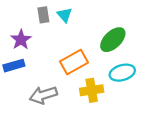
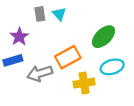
gray arrow: (43, 95) -> (40, 73), moved

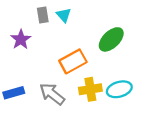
blue rectangle: (13, 60) -> (14, 93), moved
cyan ellipse: (112, 67) -> (119, 89), moved
gray arrow: (40, 73) -> (52, 94), moved, turned 55

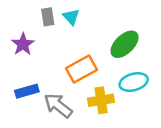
cyan ellipse: (119, 89) -> (134, 82), moved
blue rectangle: (14, 93) -> (27, 91), moved

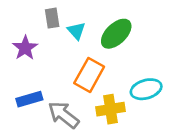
cyan triangle: (71, 17) -> (76, 31), moved
green ellipse: (125, 44) -> (116, 34), moved
orange rectangle: (82, 69) -> (89, 75), turned -32

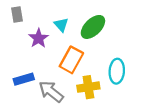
gray rectangle: (52, 18) -> (17, 14), moved
purple star: (25, 48) -> (39, 38), moved
cyan ellipse: (146, 89) -> (117, 71), turned -70

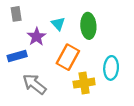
green ellipse: (93, 27) -> (88, 26), turned -50
blue rectangle: (24, 79) -> (17, 56), moved
gray arrow: (51, 92) -> (34, 84), moved

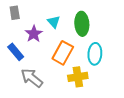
blue rectangle: (17, 56) -> (16, 52), turned 66
cyan ellipse: (111, 68) -> (95, 54), moved

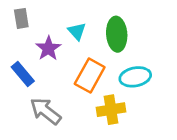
cyan ellipse: (95, 54) -> (135, 77), turned 75

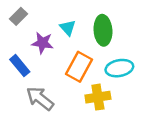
gray rectangle: (21, 18) -> (18, 16), turned 54
purple star: (48, 48) -> (42, 43), turned -30

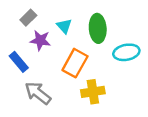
gray rectangle: (18, 16) -> (28, 18), moved
cyan ellipse: (119, 68) -> (126, 52), moved

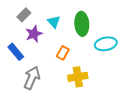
purple star: (40, 40) -> (34, 34), turned -30
orange rectangle: (75, 63) -> (63, 53), size x0.6
gray arrow: (38, 93) -> (32, 78), turned 75

